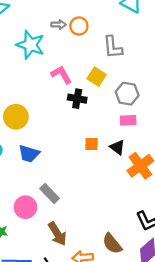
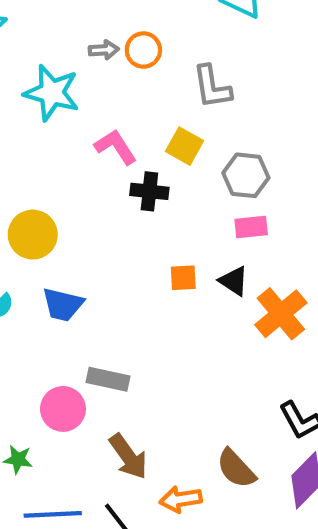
gray rectangle: (50, 194) -> (108, 379), turned -30

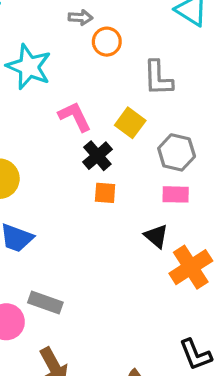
gray arrow: (104, 50) -> (80, 17), moved
black cross: (149, 191) -> (97, 156), turned 36
orange square: (183, 278) -> (105, 193), moved

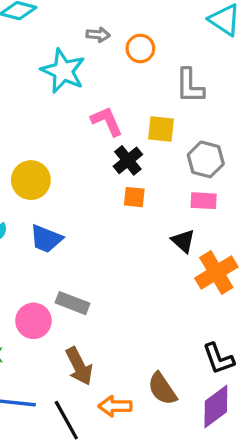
gray arrow: (80, 17) -> (98, 35), moved
yellow square: (130, 123) -> (161, 129), turned -32

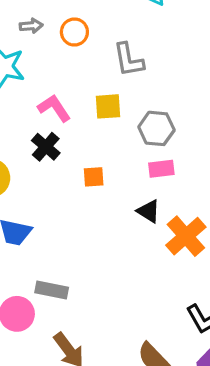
black cross: (128, 160) -> (46, 147), moved

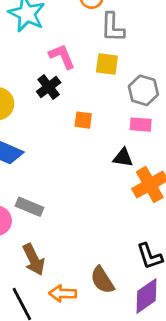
gray L-shape: (129, 60) -> (113, 27), moved
black triangle: (148, 211) -> (123, 158), turned -35

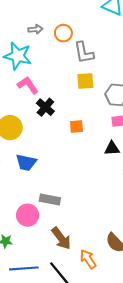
pink L-shape: (62, 56) -> (28, 85), moved
orange arrow: (63, 293) -> (88, 259), turned 66

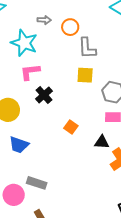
pink L-shape: (28, 85) -> (30, 72), turned -70
orange square: (76, 126) -> (71, 127), moved, turned 32

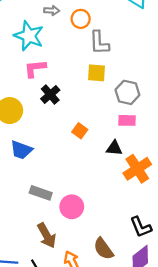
pink circle: (14, 195) -> (72, 207), moved

